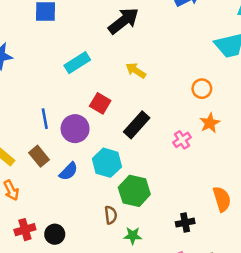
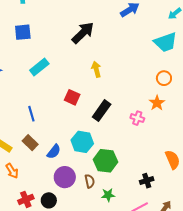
cyan rectangle: (77, 63) -> (39, 67), moved
yellow arrow: (136, 70) -> (96, 69), turned 49
orange circle: (202, 89) -> (164, 78), moved
purple circle: (75, 129) -> (65, 177), moved
pink cross: (182, 140) -> (137, 118), turned -32

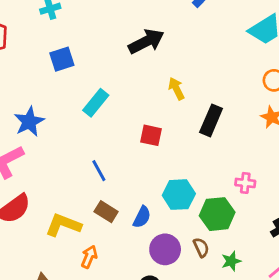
black arrow: (83, 33) -> (146, 41), turned 30
black rectangle: (102, 111) -> (211, 120), moved
pink cross: (137, 118) -> (245, 183), moved
orange arrow: (12, 171) -> (89, 257), turned -112

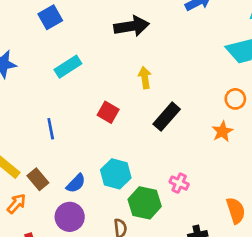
blue square: (62, 59) -> (50, 17), turned -30
brown rectangle: (106, 212) -> (38, 179), moved
purple circle: (165, 249) -> (70, 217), moved

